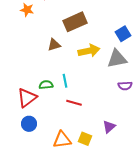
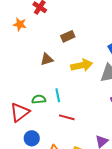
brown rectangle: (75, 22) -> (68, 36), size x0.6
blue circle: (29, 124) -> (32, 138), moved

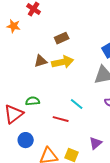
yellow arrow: (82, 65) -> (63, 62), moved
cyan line: (58, 95) -> (77, 104), moved, turned -40

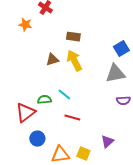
brown rectangle: (62, 38) -> (73, 37), turned 32
yellow arrow: (63, 62) -> (74, 61), turned -105
cyan line: (77, 104) -> (64, 95), moved

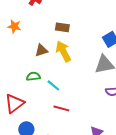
orange star: (25, 25) -> (14, 26), moved
green semicircle: (44, 100) -> (33, 76), moved

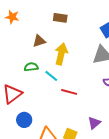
yellow arrow: (63, 51) -> (61, 54), moved, turned 40
red line: (61, 108) -> (69, 92), moved

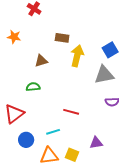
yellow arrow: (61, 54) -> (77, 56), moved
cyan line: (51, 76) -> (53, 132), moved, turned -56
purple triangle: (94, 123) -> (96, 143), turned 32

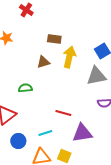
brown triangle: (41, 61) -> (43, 62), moved
purple triangle: (96, 143) -> (82, 133), moved, size x1.5

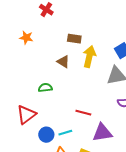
brown triangle: (43, 62) -> (63, 62), turned 48
blue circle: (18, 141) -> (46, 135), moved

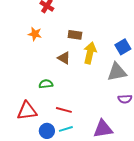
orange star: (26, 38) -> (35, 34), moved
red line: (83, 113) -> (64, 110), moved
red triangle: (26, 115) -> (27, 111), turned 30

